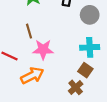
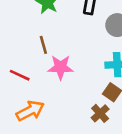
orange arrow: (32, 76) -> (30, 111), moved

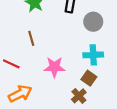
pink star: (61, 67) -> (54, 67), moved

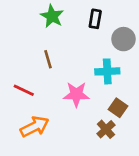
cyan cross: (93, 55) -> (107, 71), moved

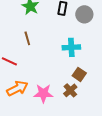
gray circle: (123, 39) -> (84, 14), moved
pink star: (76, 94) -> (43, 93), moved

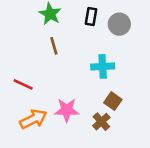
brown line: (27, 38) -> (54, 46), moved
pink star: (43, 93) -> (67, 110), moved

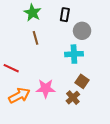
gray circle: (119, 24) -> (82, 31), moved

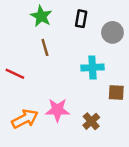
gray circle: (82, 31) -> (112, 32), moved
red line: (11, 68) -> (15, 74), moved
brown square: (82, 81) -> (116, 93), moved, turned -32

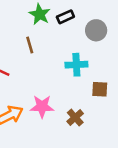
green star: (41, 16) -> (40, 14), moved
black rectangle: (81, 19) -> (65, 17), turned 56

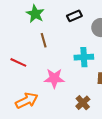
green star: (40, 14) -> (35, 14), moved
pink star: (42, 106) -> (54, 78), moved

